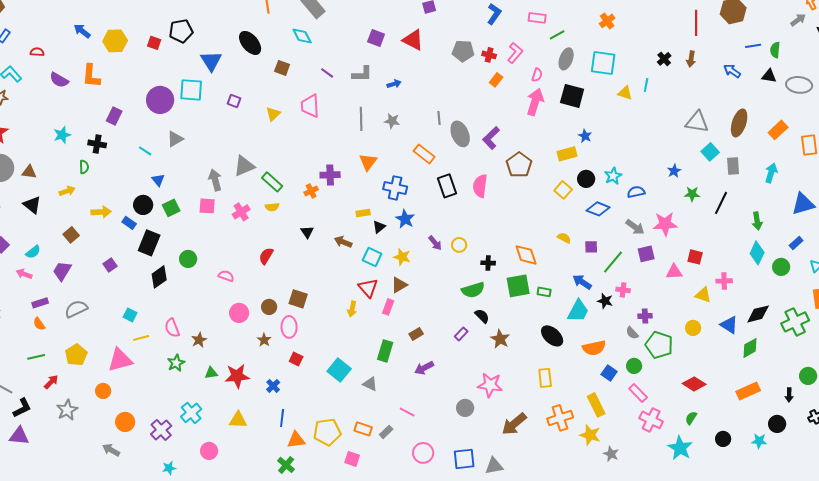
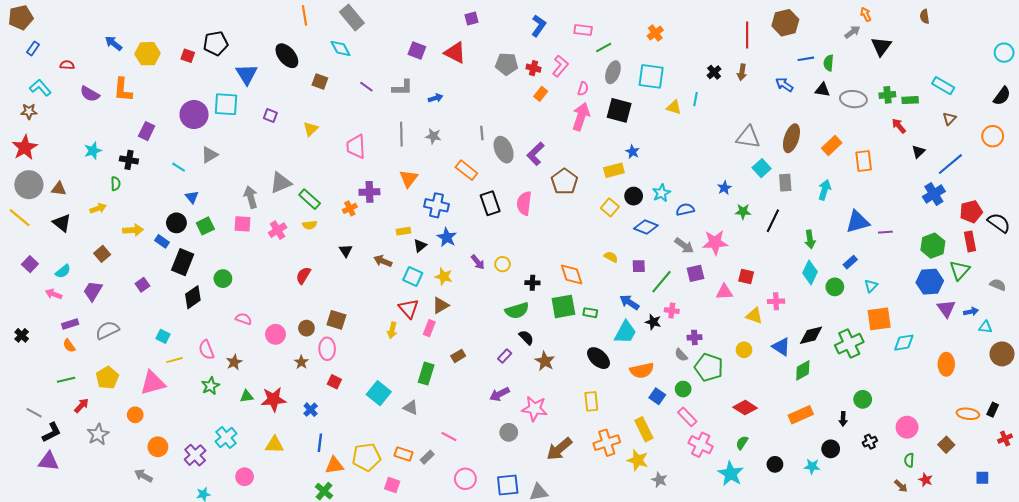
pink trapezoid: (310, 106) -> (356, 147), moved
pink semicircle: (226, 276) -> (244, 319), moved
purple arrow: (424, 368) -> (499, 394), moved

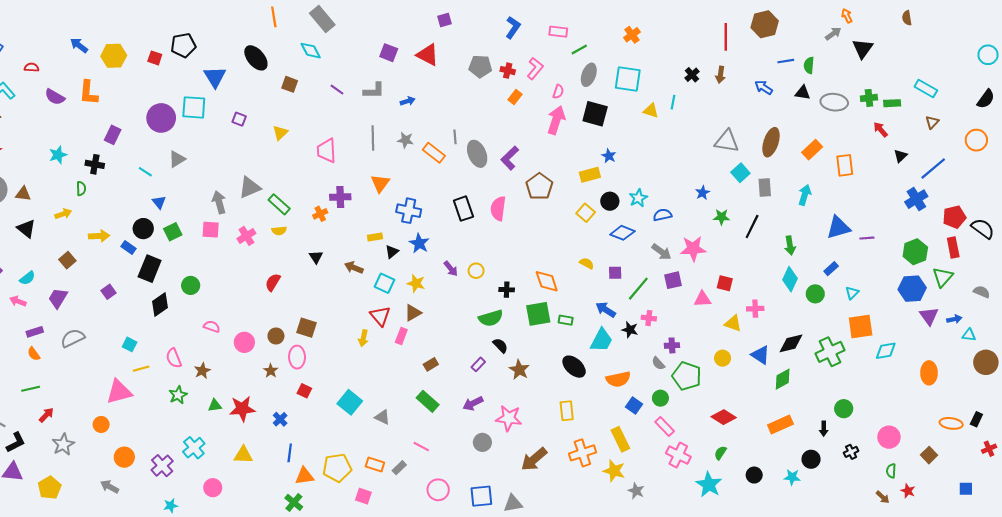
orange rectangle: (466, 170) -> (434, 153), moved
green rectangle: (426, 374) -> (428, 401), moved, turned -65
yellow pentagon: (107, 378) -> (49, 488), moved

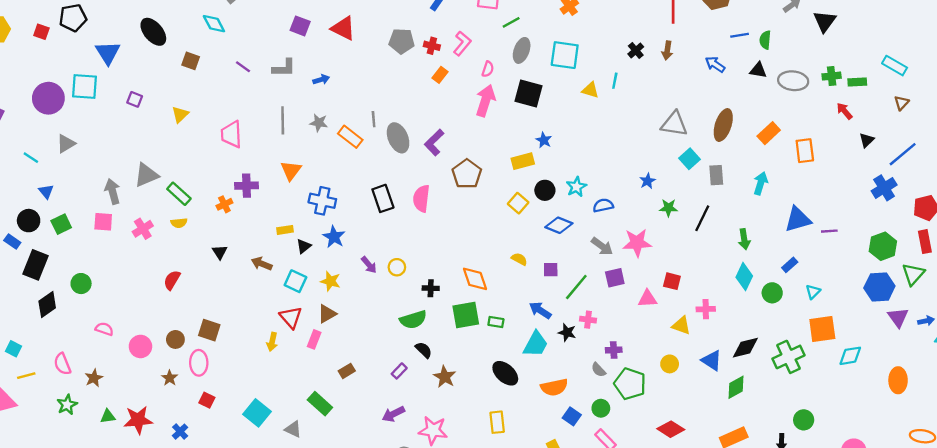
green rectangle: (428, 401) -> (320, 404), moved

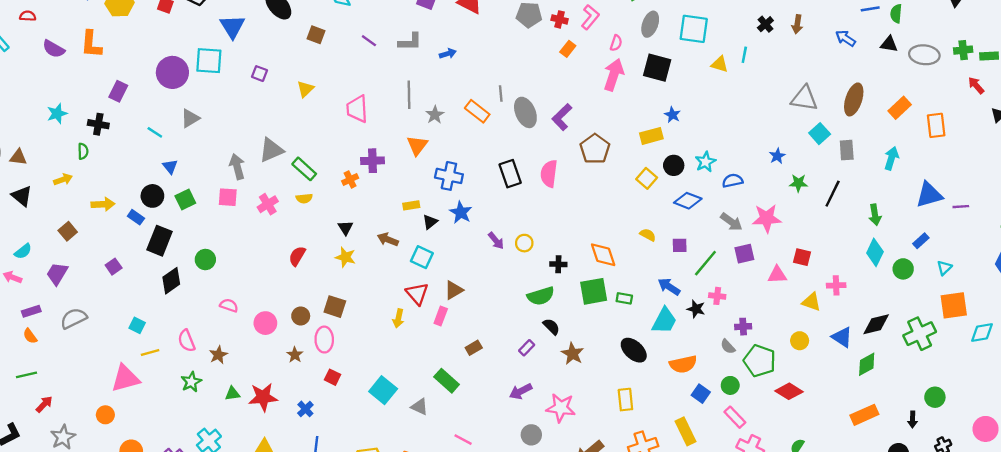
gray star: (319, 123) -> (435, 115), moved, turned 30
yellow star: (330, 281) -> (345, 257), moved
red diamond: (671, 429) -> (789, 391), moved

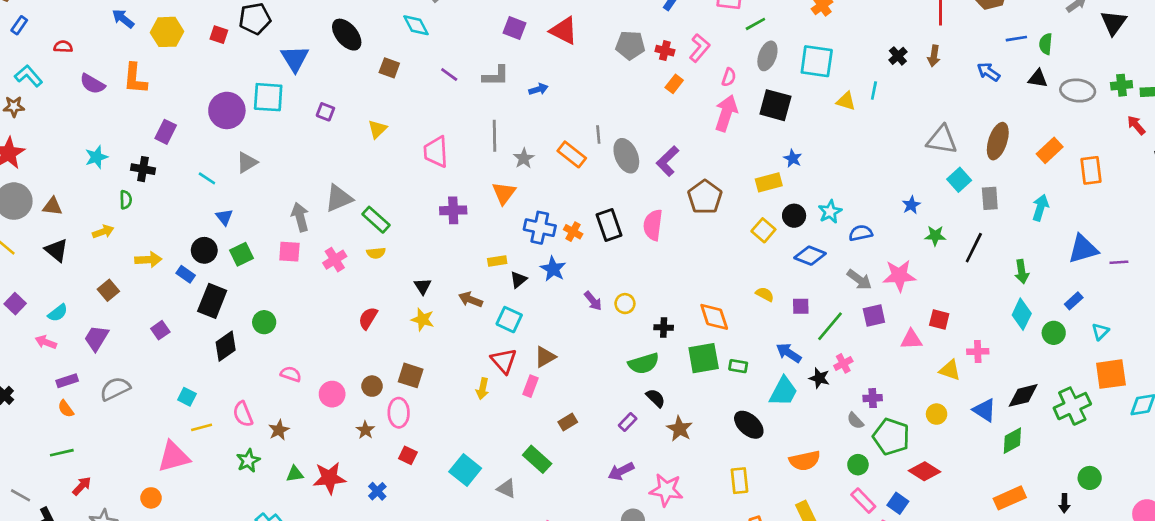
orange cross: (350, 179) -> (573, 232), moved, turned -35
pink cross: (717, 296) -> (843, 363), turned -35
orange semicircle: (683, 364) -> (805, 461), moved
blue square: (701, 394) -> (898, 503), moved

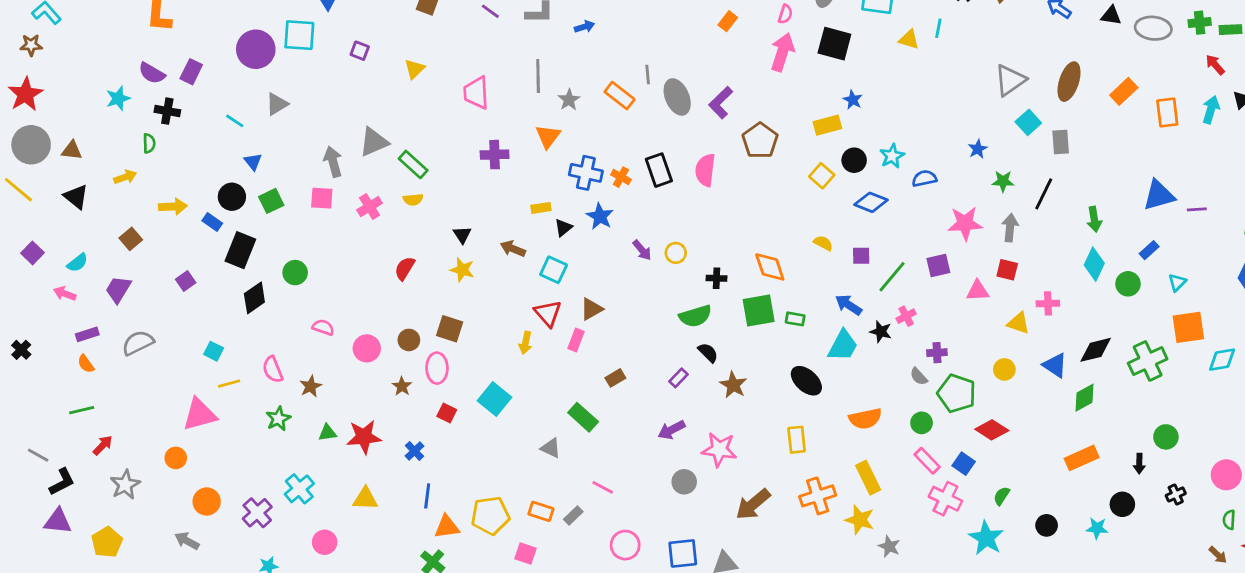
purple semicircle: (92, 84) -> (152, 73), moved
gray triangle: (942, 140) -> (1010, 80), turned -44
cyan arrow: (1040, 208) -> (1211, 110), moved
gray arrow: (859, 280) -> (1010, 228), moved, turned -120
cyan square: (465, 470) -> (495, 399), moved

